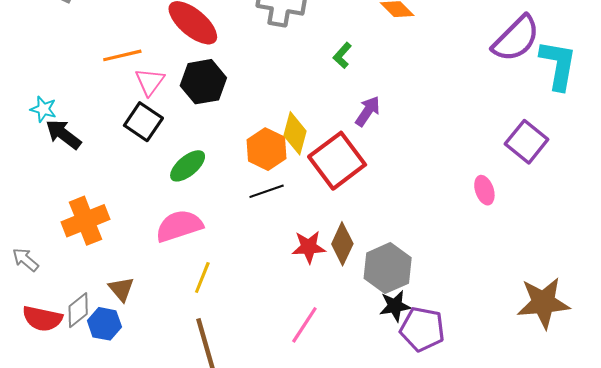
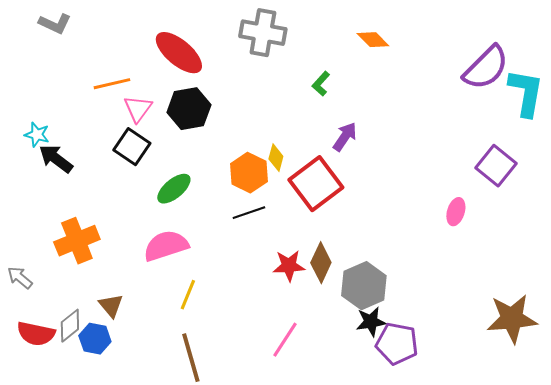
yellow diamond: (295, 133) -> (276, 158), size x0.7
pink ellipse: (484, 190) -> (456, 212), turned 36

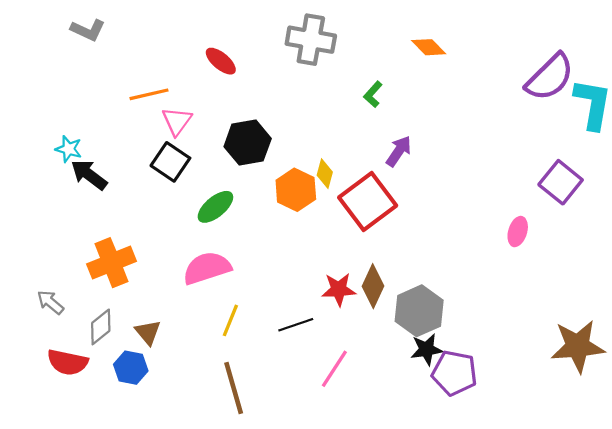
red ellipse: (179, 53) -> (221, 61), size x0.6
black hexagon: (189, 109) -> (248, 143), moved
black line: (249, 213) -> (296, 325), moved
gray diamond: (70, 326) -> (101, 327), moved

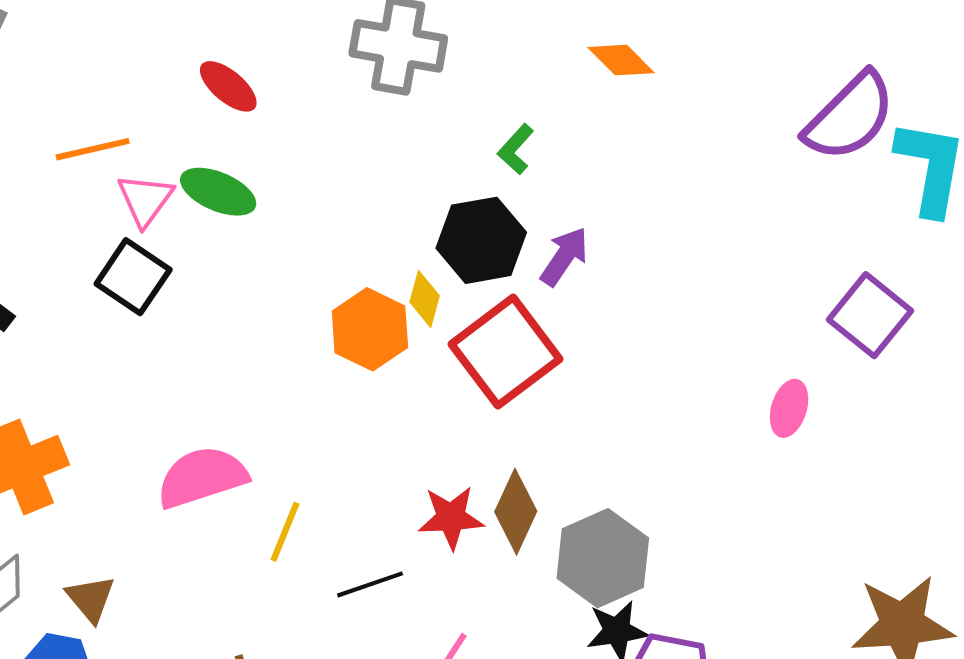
black hexagon: (248, 143) -> (481, 240), moved
green ellipse: (215, 207) -> (218, 192), moved, turned 63
yellow line: (230, 320) -> (285, 532), moved

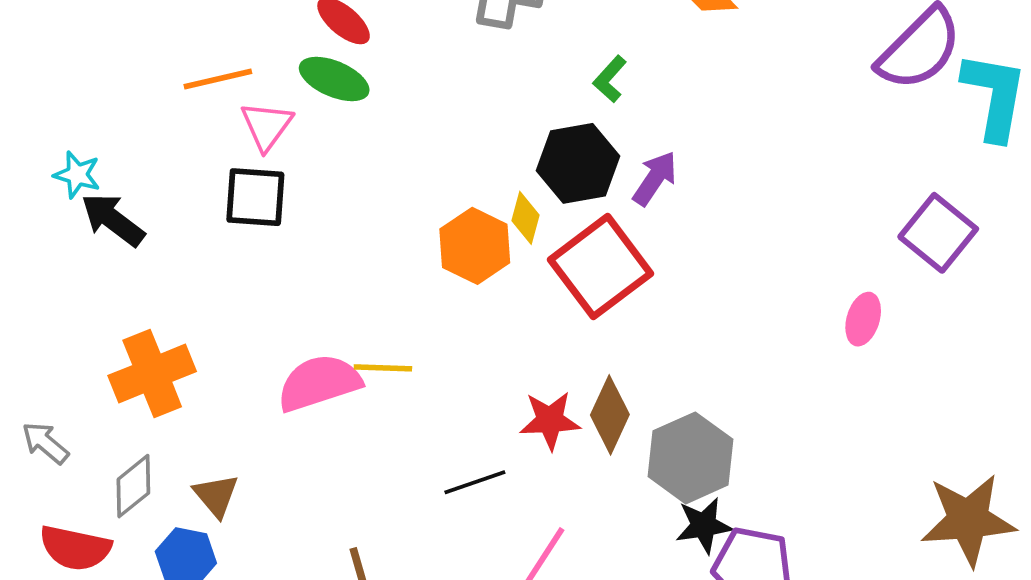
green ellipse: (218, 192) -> (334, 79), moved
black square: (133, 277) -> (255, 197), turned -30
yellow line: (285, 532) -> (383, 368), moved, turned 70

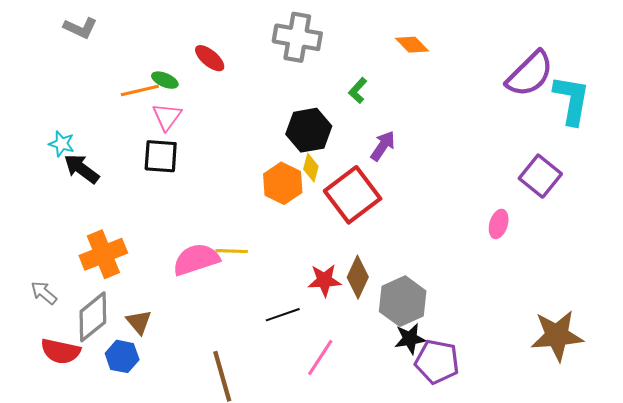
green ellipse: (334, 79) -> (165, 80), moved, size x0.7
black hexagon: (578, 163) -> (309, 130), moved
gray diamond: (133, 486) -> (93, 317), size x1.4

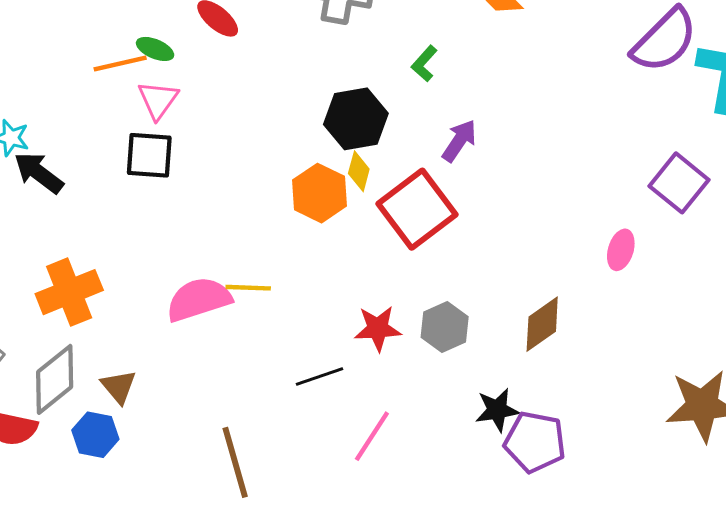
brown diamond: (358, 277) -> (542, 324), moved, turned 30
gray hexagon: (403, 301) -> (445, 327), moved, size x0.7

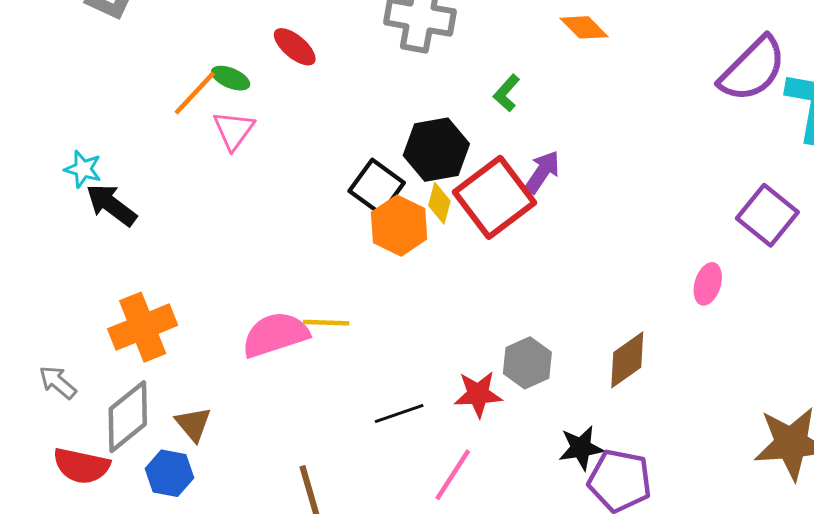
orange line: (120, 64) -> (195, 93), turned -34
black square: (149, 155) -> (377, 187), moved, turned 32
red square: (417, 209) -> (495, 197), moved
red star: (378, 328) -> (478, 394), moved

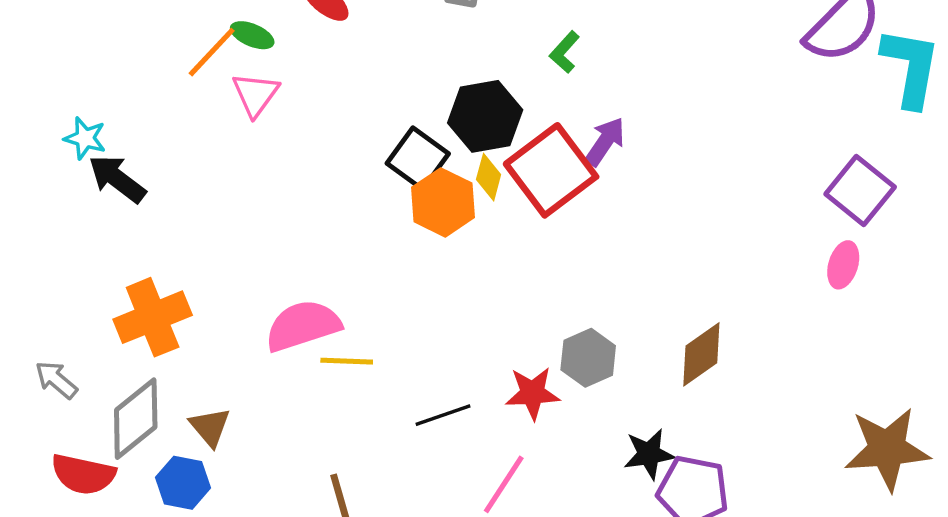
pink ellipse: (708, 284) -> (843, 265), moved
yellow line: (326, 323) -> (347, 361), moved

